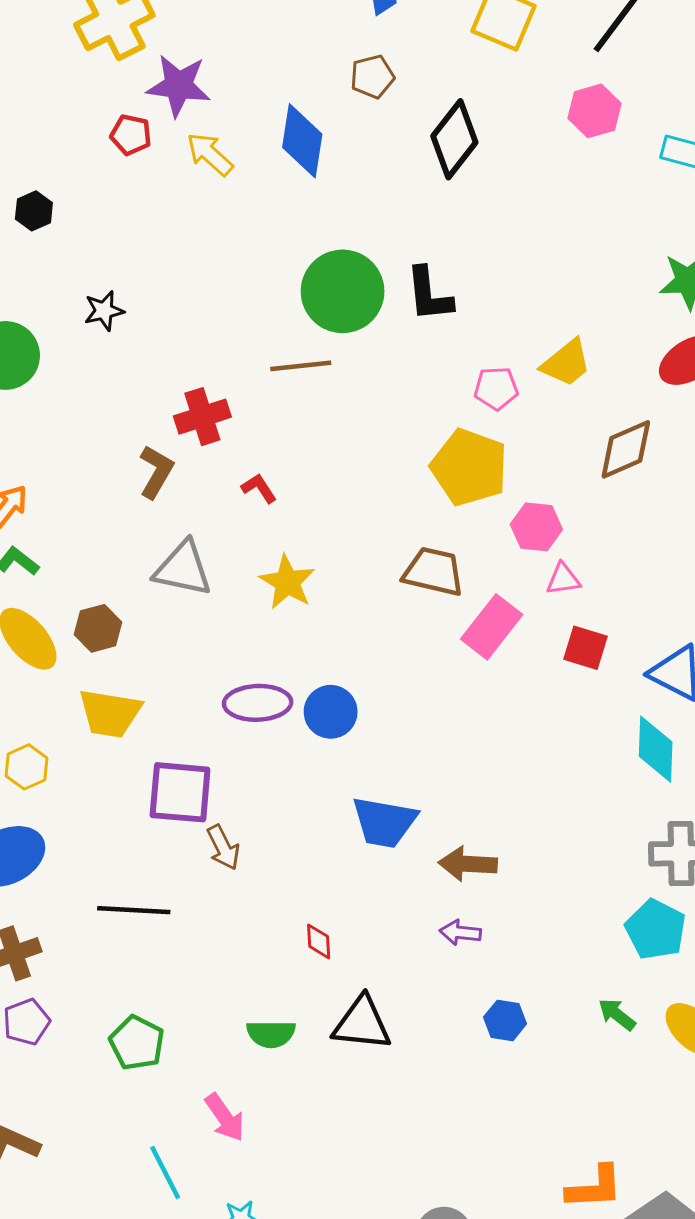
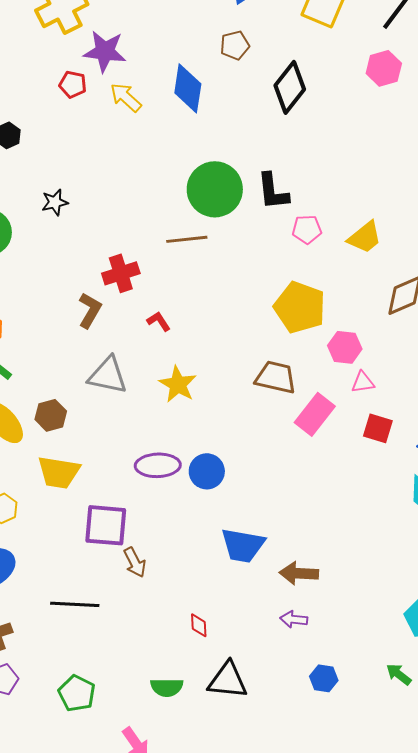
pink pentagon: (496, 388) -> (307, 229), moved

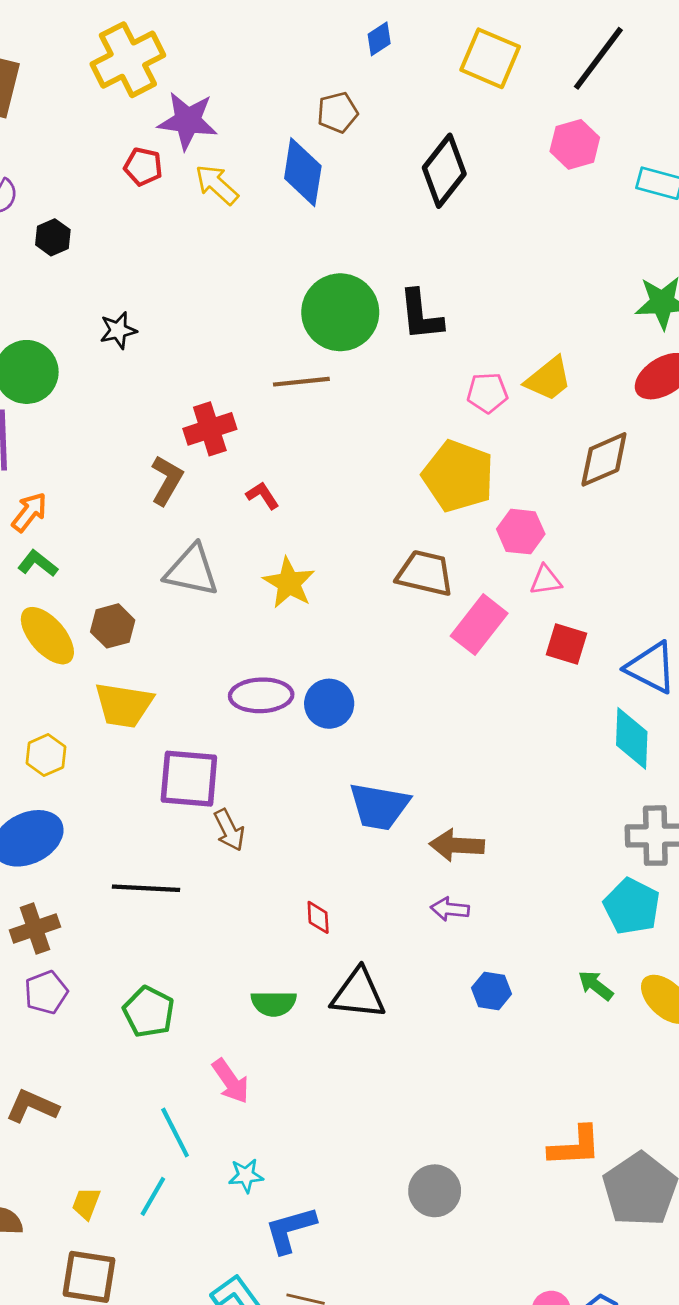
brown pentagon: (235, 45) -> (337, 112), moved
pink pentagon: (307, 229) -> (487, 393), moved

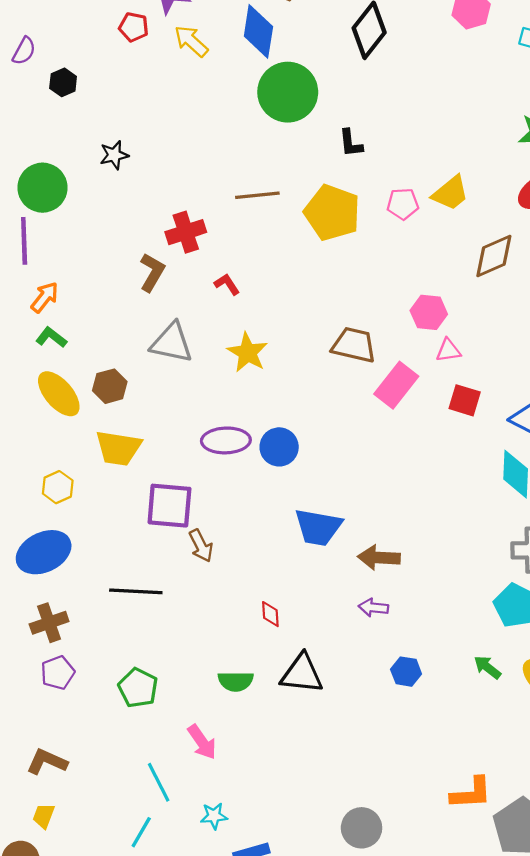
green circle: (340, 312) -> (288, 92), moved
black L-shape: (421, 315) -> (351, 143), size x0.7
yellow pentagon: (458, 476) -> (332, 213), moved
yellow trapezoid: (86, 1203) -> (44, 816), moved

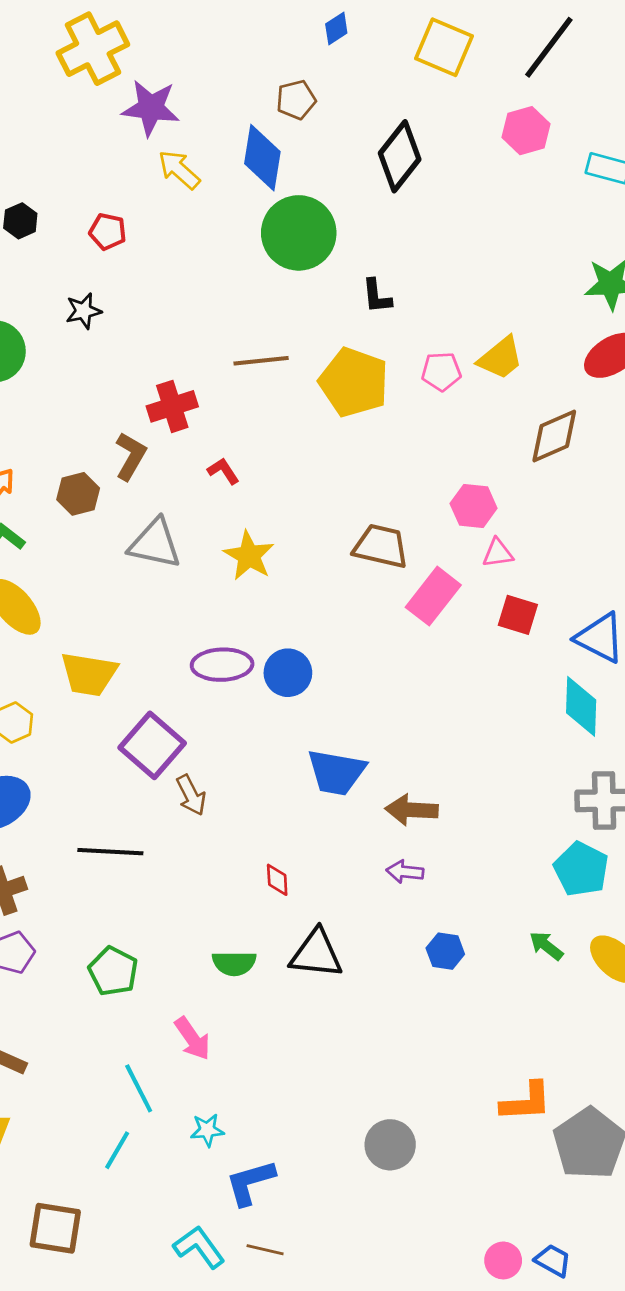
red pentagon: (134, 27) -> (108, 232), moved
brown hexagon: (110, 386) -> (78, 494), moved
purple square: (169, 506) -> (152, 745), turned 36

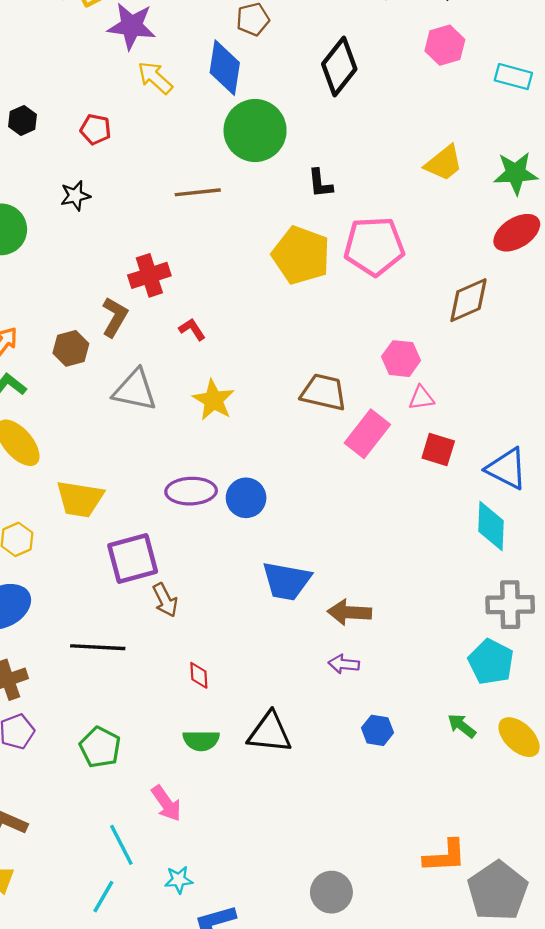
yellow trapezoid: (500, 358) -> (444, 163), moved
brown line: (261, 361) -> (198, 192), moved
pink pentagon: (441, 371) -> (374, 246), size x1.8
purple square: (152, 745) -> (133, 558), turned 34
red diamond: (277, 880) -> (199, 675), moved

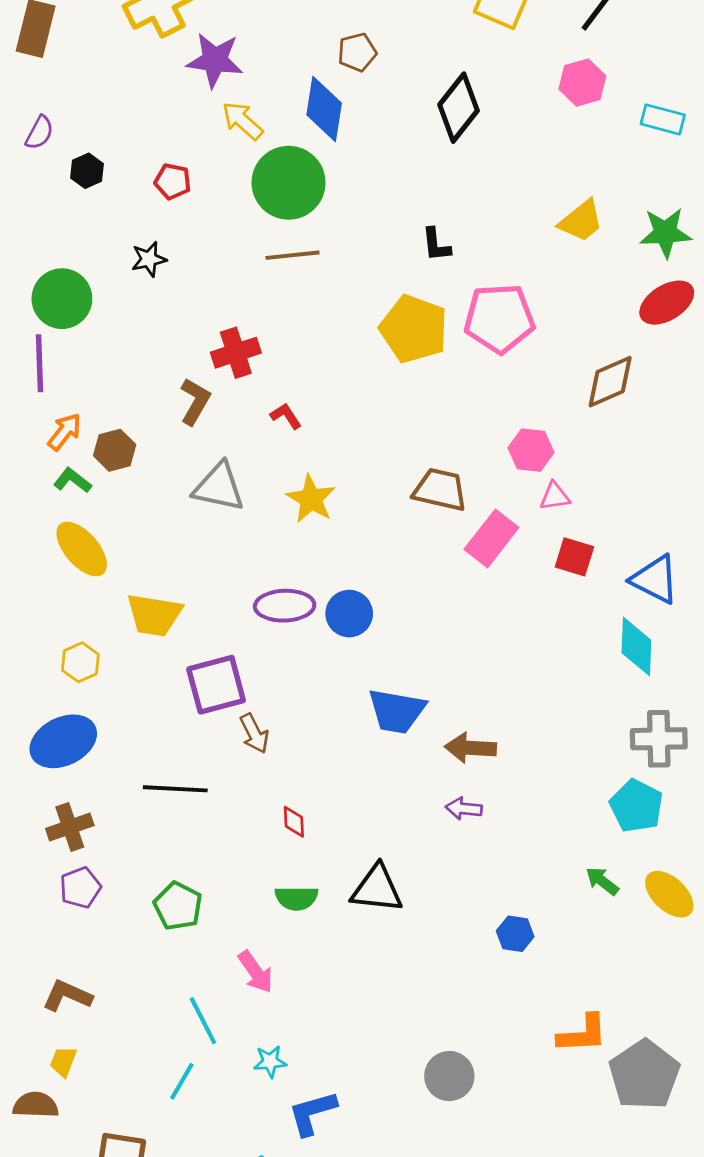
green circle: (255, 131) -> (289, 183), moved
brown hexagon: (71, 348) -> (115, 450), moved
blue hexagon: (377, 730) -> (515, 934), moved

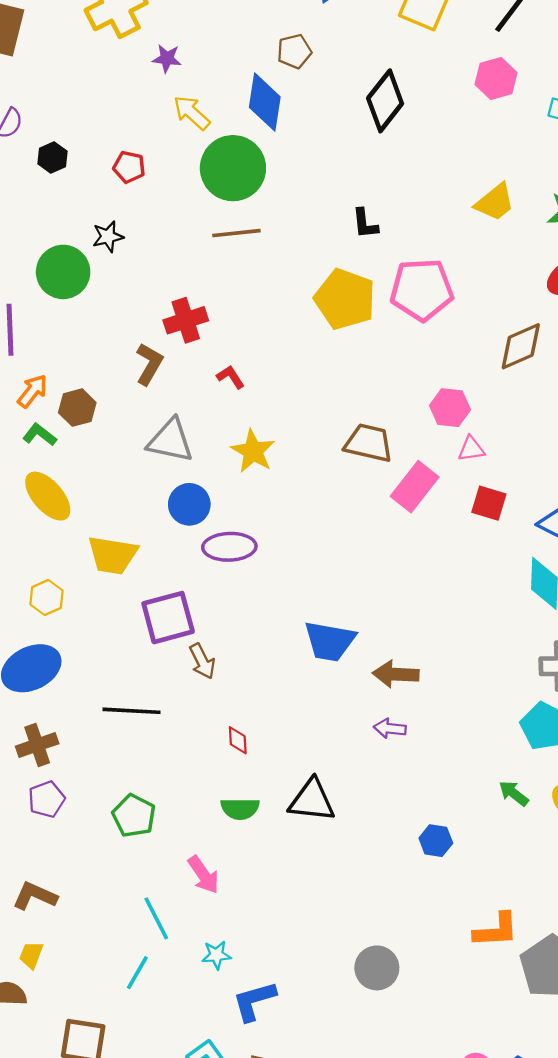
purple star: (215, 60) -> (167, 58), size x0.6
green circle: (62, 299) -> (63, 272), moved
blue circle: (349, 614) -> (189, 504), moved

